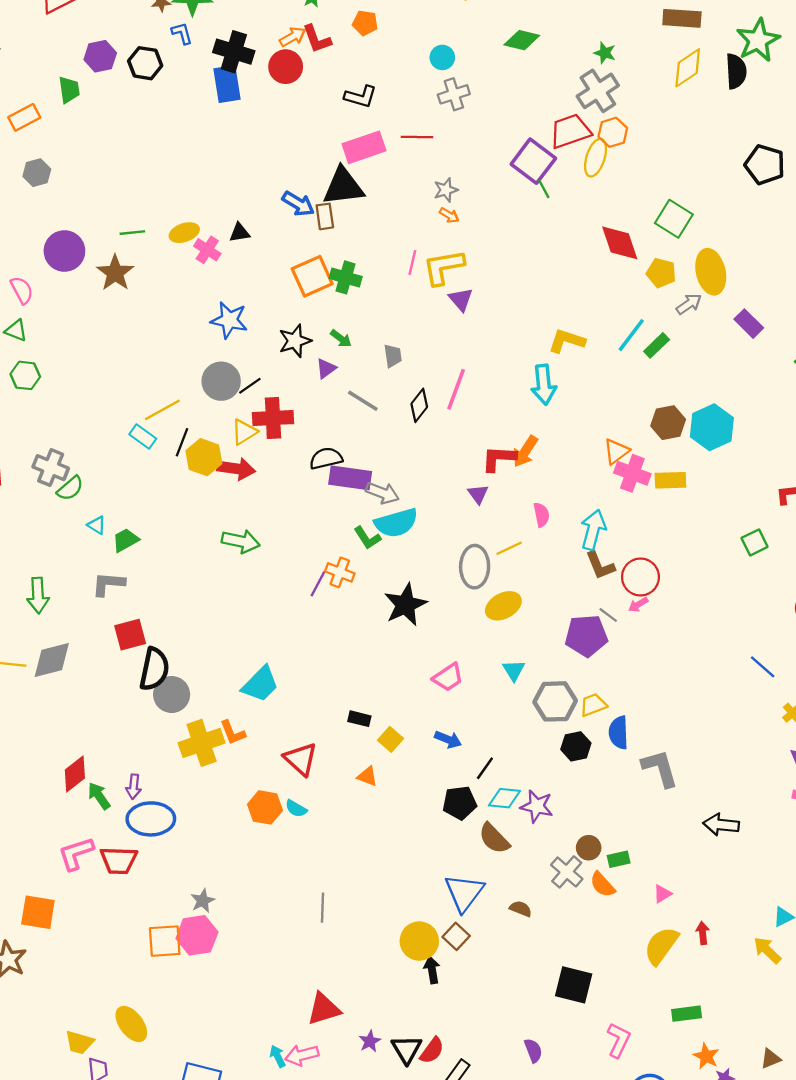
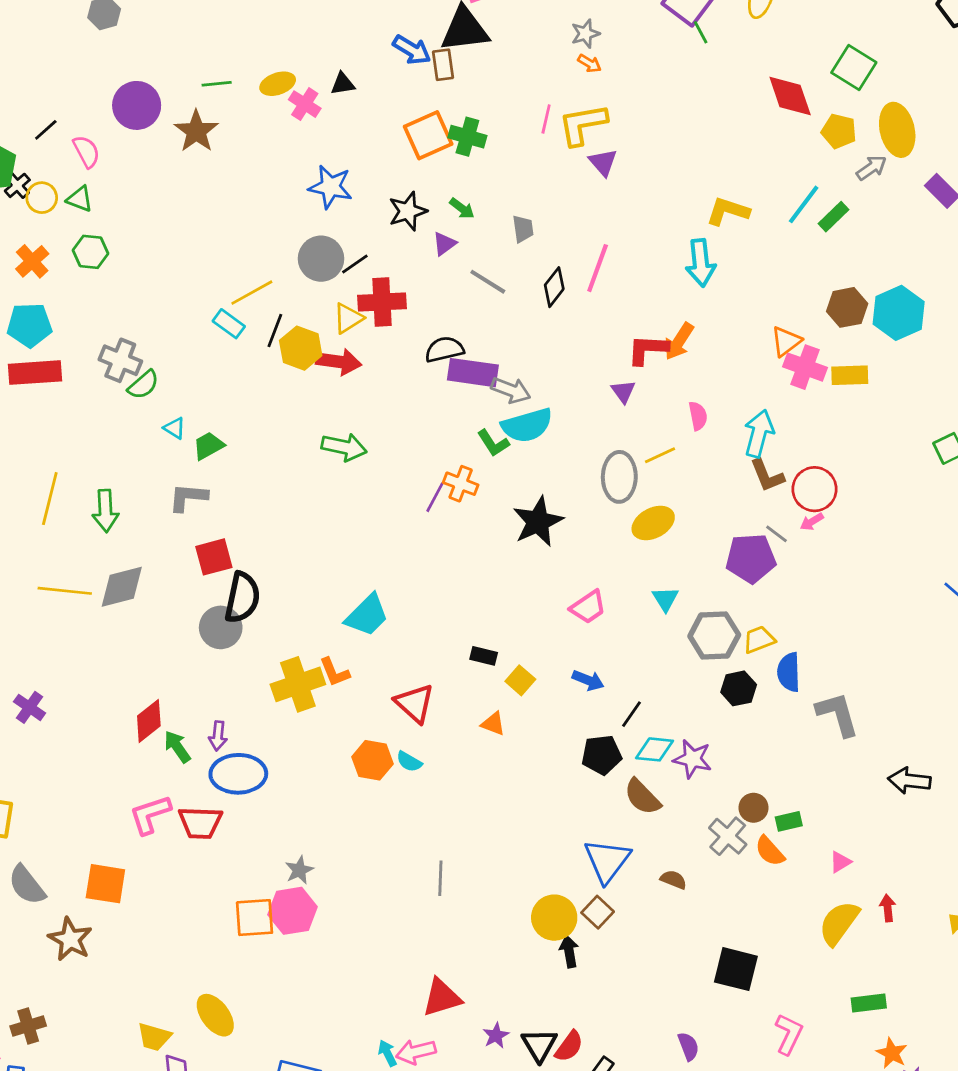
gray circle: (172, 695) -> (221, 627), moved

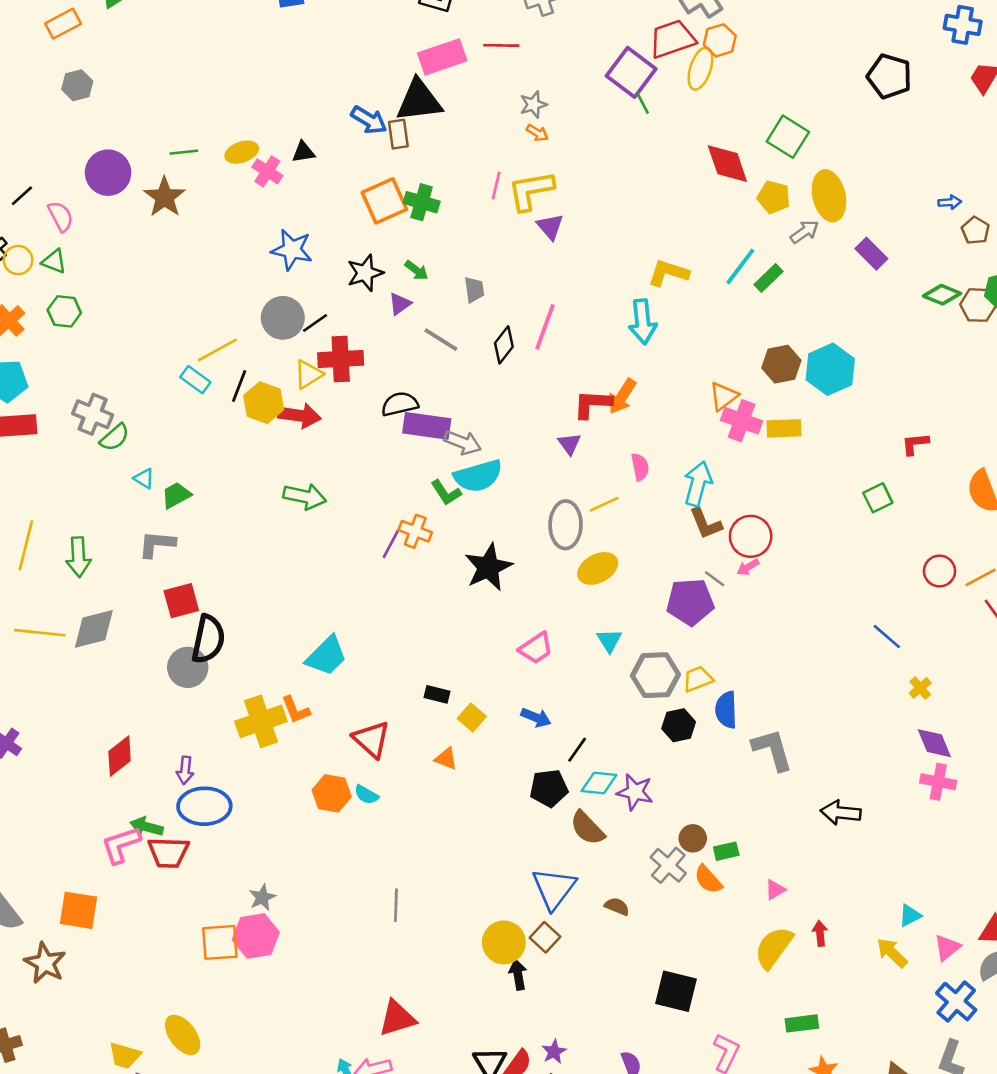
green arrow: (177, 747) -> (147, 827), moved, turned -40
purple star: (496, 1036) -> (554, 1052), moved

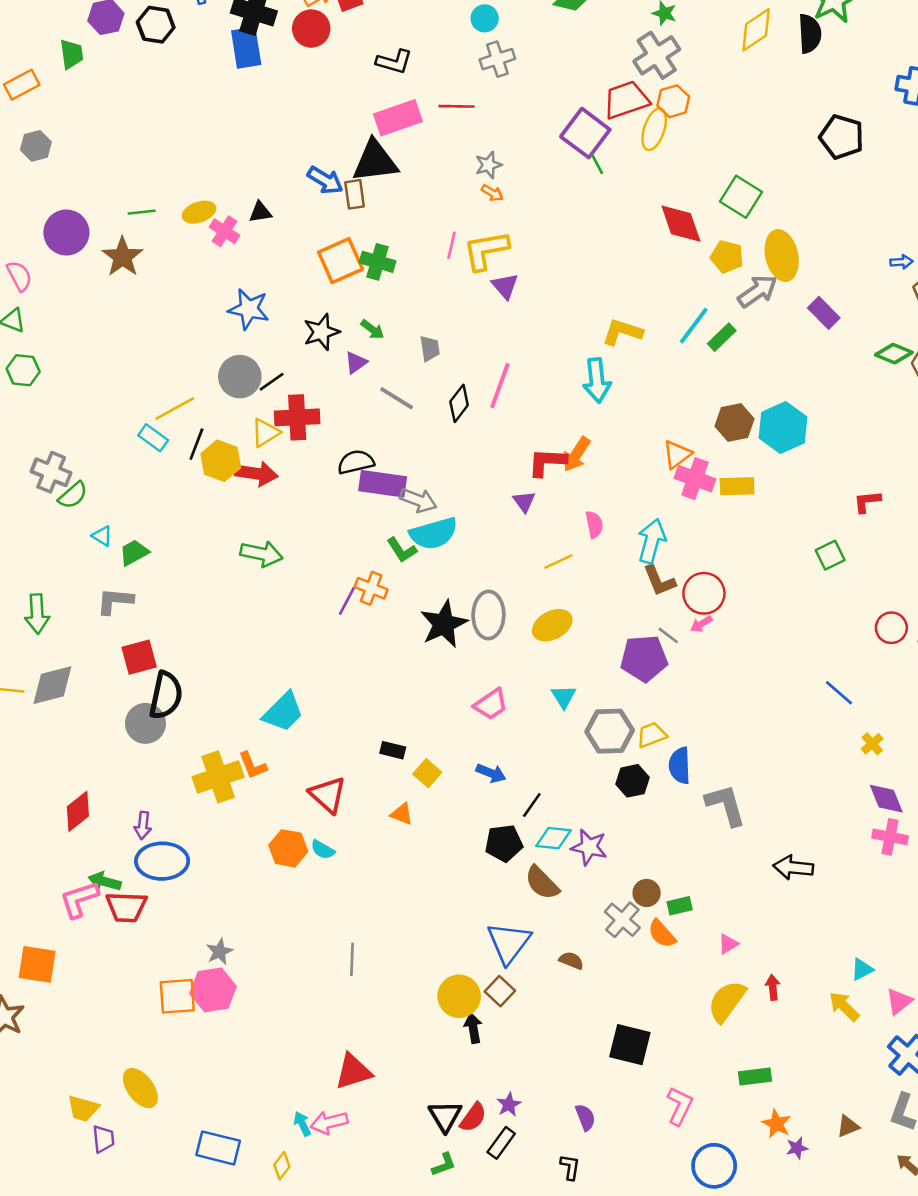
gray arrow: (805, 232) -> (757, 291), size x1.4
gray ellipse: (566, 525) -> (488, 615), moved

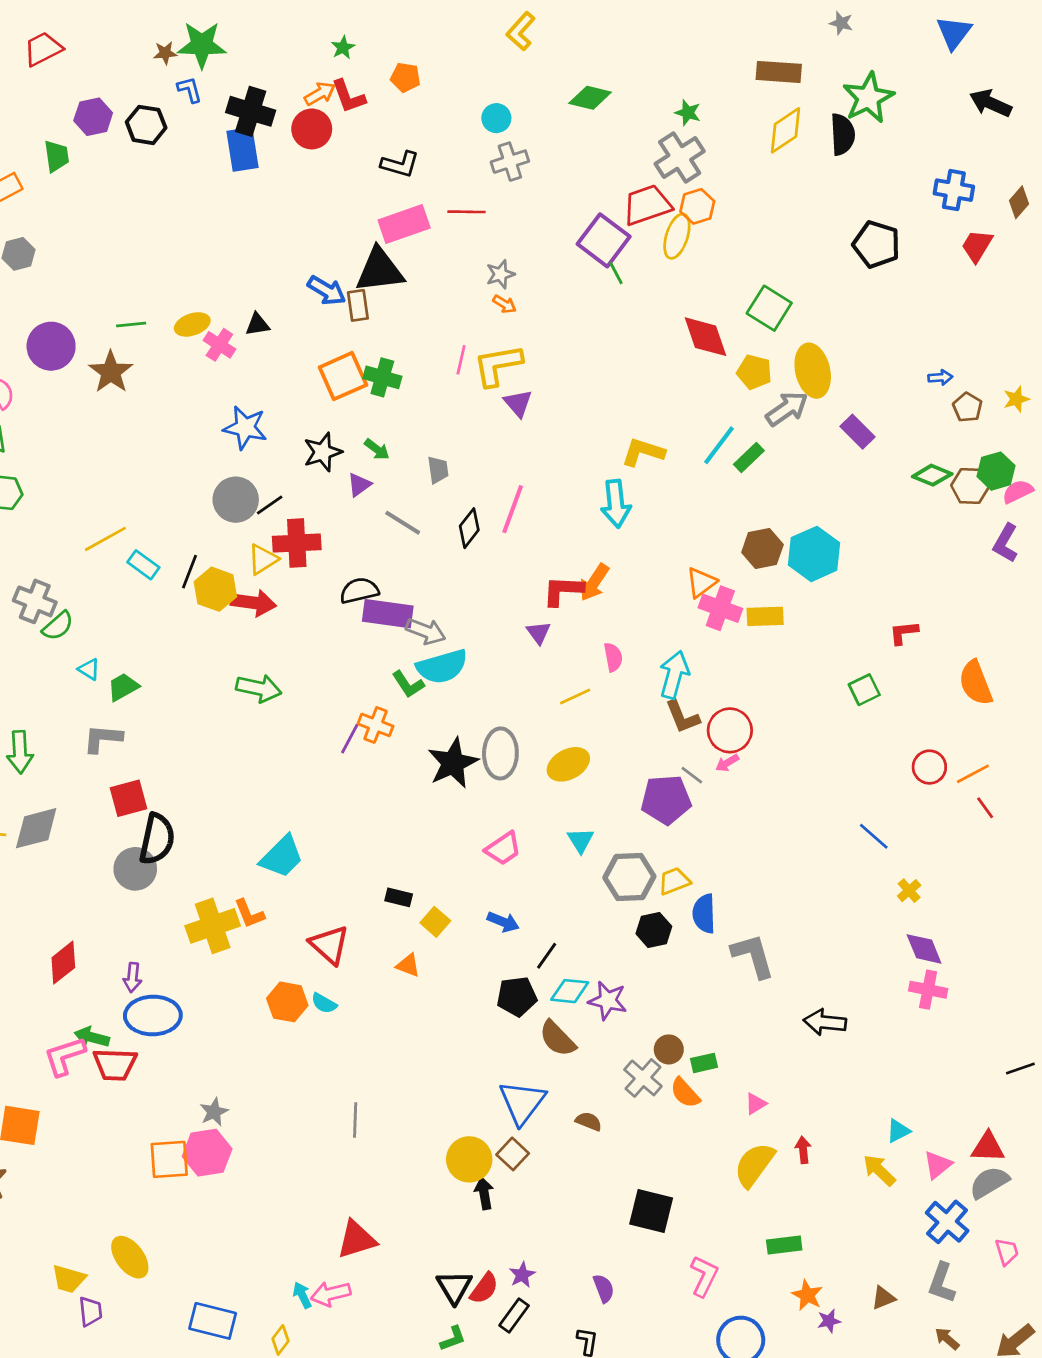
yellow line: (175, 408) -> (105, 539), moved

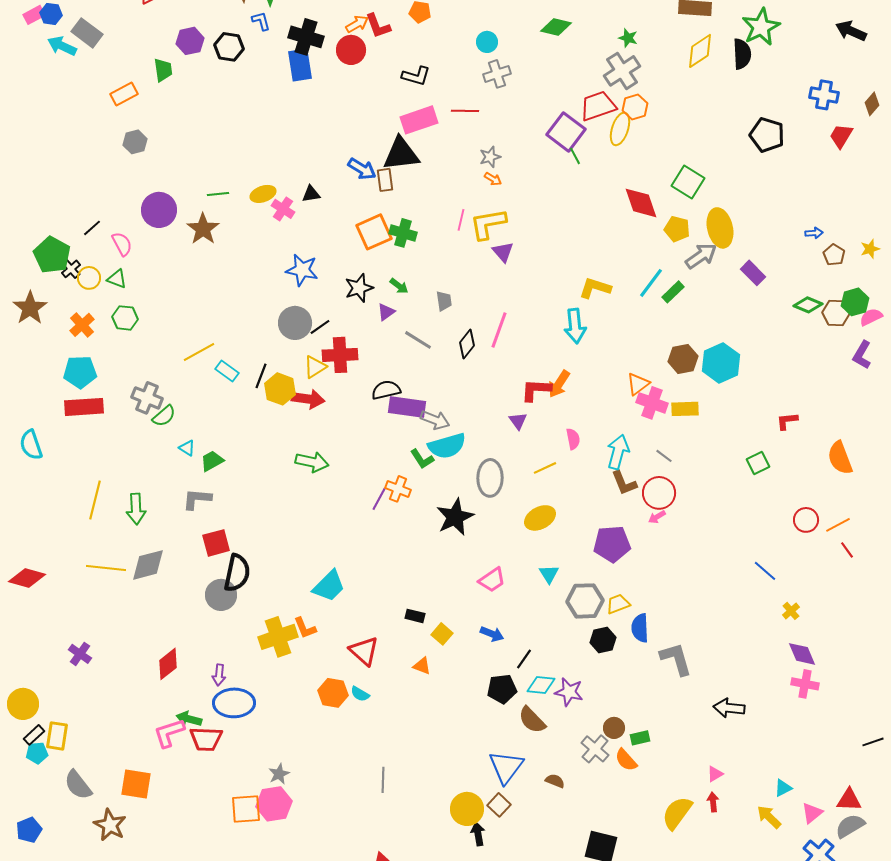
gray ellipse: (500, 753) -> (490, 478), moved
gray line: (692, 775) -> (664, 456), moved
pink triangle: (756, 1104) -> (715, 774), moved

